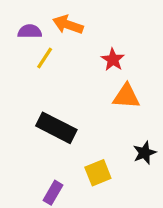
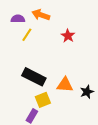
orange triangle: (126, 96) -> (65, 85), moved
yellow square: (98, 173) -> (43, 100), moved

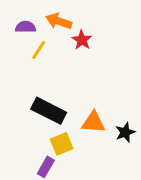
red star: (68, 36) -> (82, 40), moved

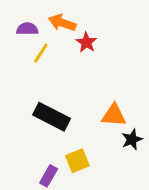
orange triangle: (93, 122) -> (114, 115), moved
yellow square: (62, 144) -> (77, 161), moved

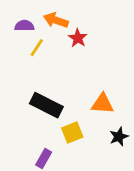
black star: (132, 139) -> (119, 137), moved
yellow square: (77, 161) -> (72, 132), moved

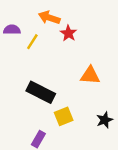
purple semicircle: (24, 26) -> (12, 30), moved
orange triangle: (102, 104) -> (90, 75), moved

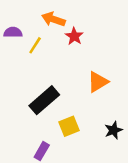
orange triangle: (90, 75) -> (98, 82), turned -35
black rectangle: (41, 92) -> (44, 100), turned -68

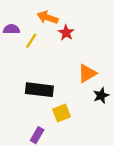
black rectangle: (44, 100) -> (39, 90), turned 48
black star: (113, 130) -> (101, 96), moved

